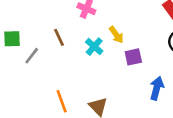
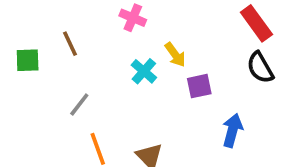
brown line: (59, 37) -> (70, 44), moved
gray line: (32, 56) -> (79, 105), moved

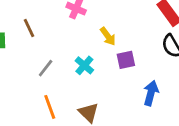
cyan cross: (144, 71) -> (84, 65), moved
gray line: (79, 105) -> (46, 68), moved

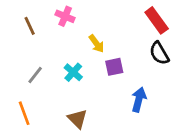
brown line: (29, 28) -> (30, 26), moved
orange line: (50, 107) -> (24, 113), moved

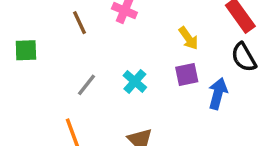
yellow arrow: (96, 44) -> (188, 38), moved
blue arrow: (139, 100) -> (218, 94), moved

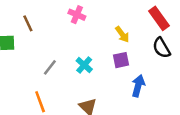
brown line: (80, 23) -> (28, 23), moved
blue arrow: (218, 94) -> (138, 86), moved

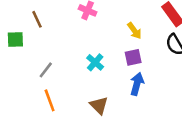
gray line: (50, 67) -> (46, 70), moved
blue arrow: (138, 86) -> (137, 84), moved

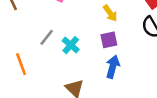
gray line: (46, 70) -> (47, 37), moved
orange line: (50, 100) -> (21, 64), moved

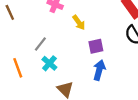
yellow arrow: (110, 13) -> (79, 23), moved
cyan cross: (71, 45) -> (49, 63), moved

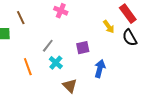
yellow arrow: (79, 23) -> (109, 27), moved
purple square: (96, 46) -> (83, 48), moved

